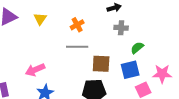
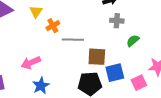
orange cross: (77, 25) -> (53, 26), moved
blue square: (130, 70) -> (115, 73), moved

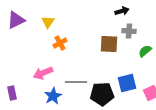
orange cross: (53, 26) -> (60, 43), moved
gray line: (73, 40) -> (76, 82), moved
brown square: (97, 57) -> (109, 44), moved

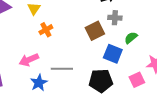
brown square: (109, 44) -> (95, 31), turned -30
blue square: (127, 83) -> (113, 54), moved, turned 36
black pentagon: (102, 94) -> (101, 81), moved

